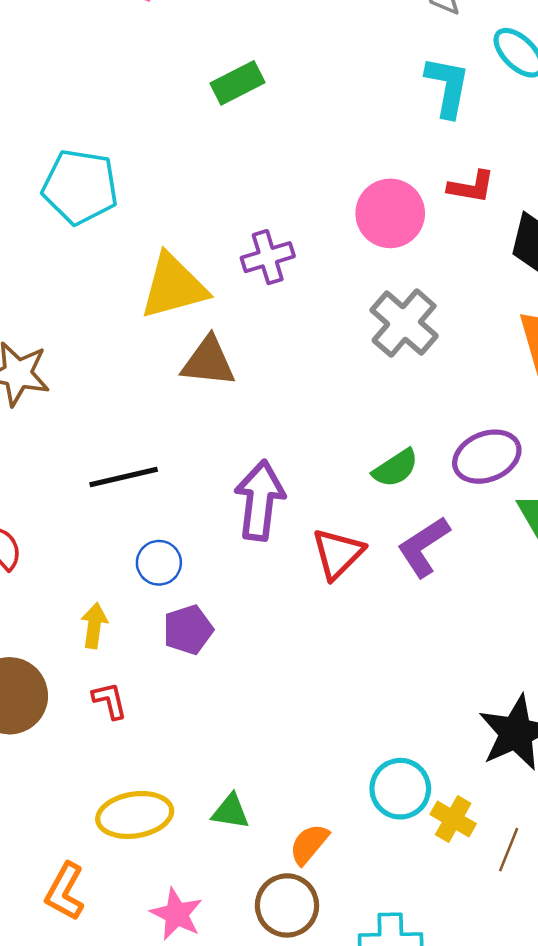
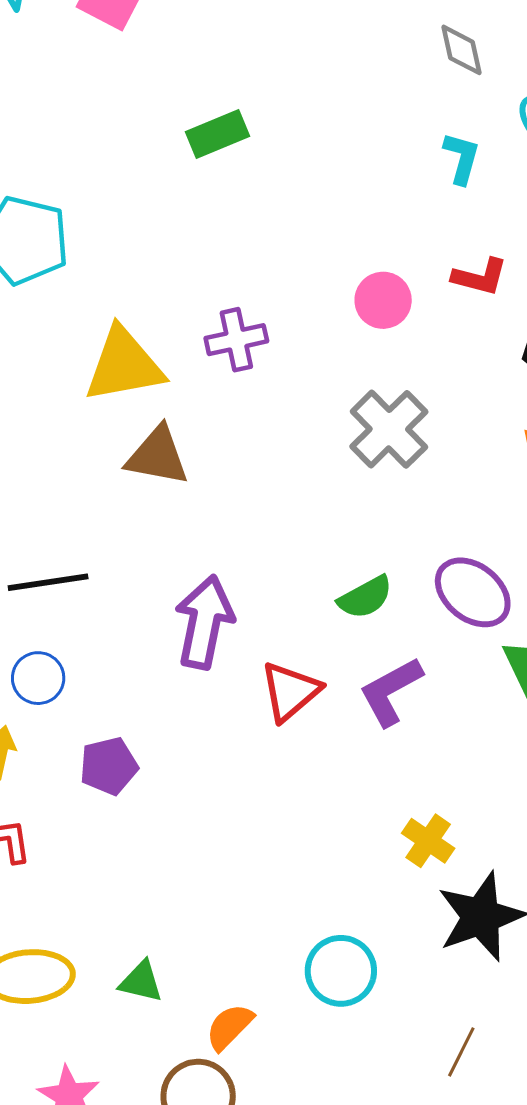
cyan L-shape: (448, 87) -> (462, 158), size x0.7
pink circle: (390, 213) -> (383, 300), size x0.7
purple ellipse: (487, 457) -> (473, 592), turned 56
blue circle: (159, 563) -> (38, 678), moved
yellow cross: (453, 819) -> (428, 841), moved

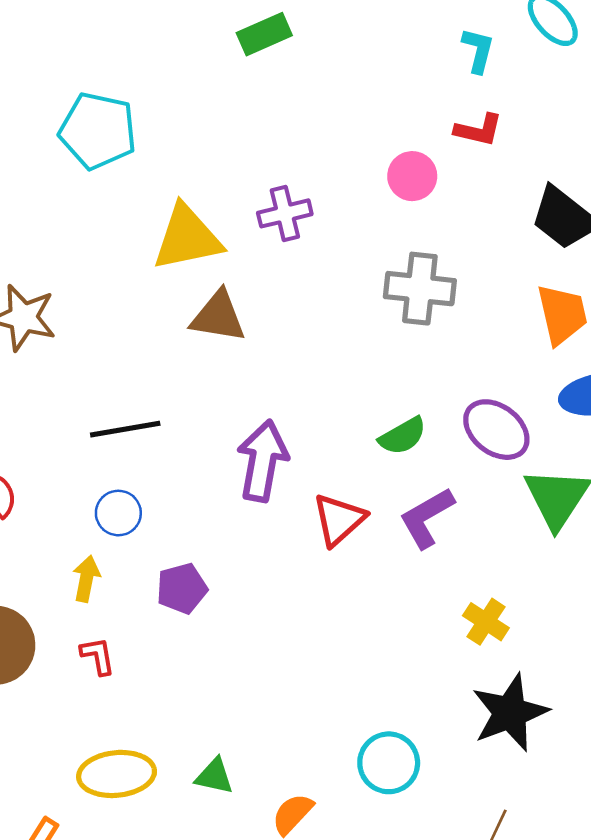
red L-shape: (480, 277) -> (479, 130), moved
gray cross: (389, 429) -> (420, 289), turned -38
yellow cross: (428, 841) -> (486, 622), moved

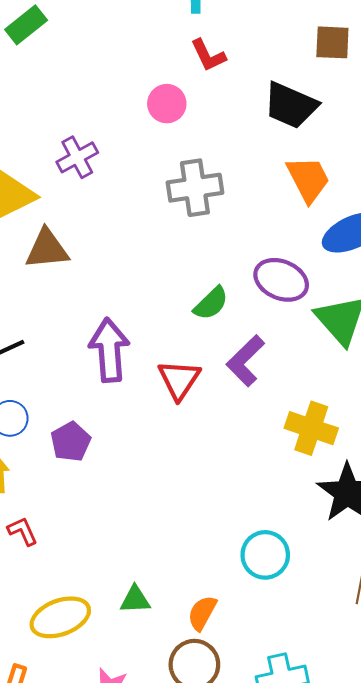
red L-shape: (479, 130) -> (208, 55), turned 66
purple pentagon: (182, 588) -> (71, 442), moved
yellow cross: (486, 622) -> (311, 428), size x1.4

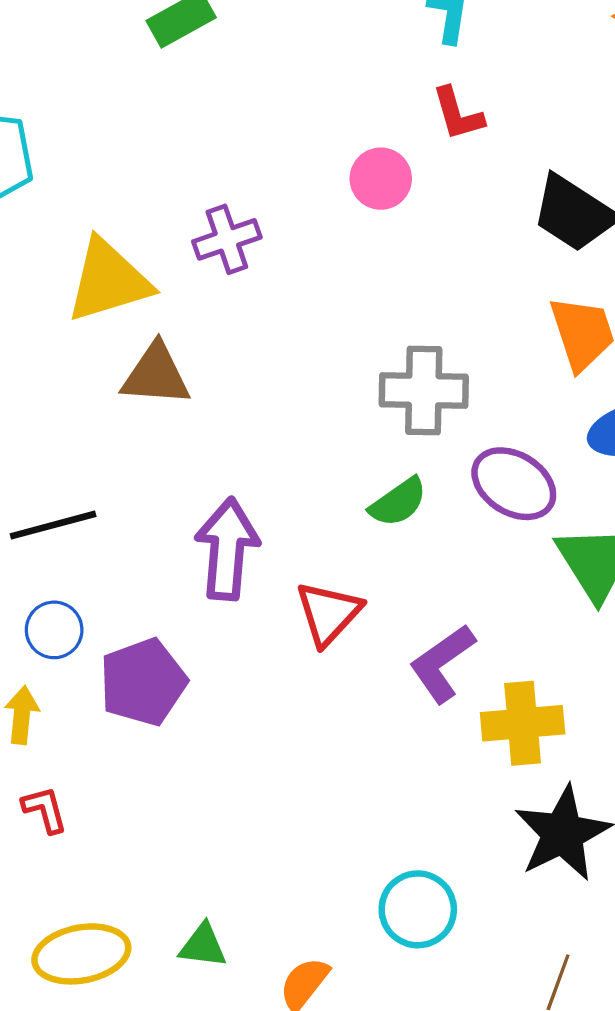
gray cross: (195, 188) -> (424, 391), moved
purple L-shape: (246, 361) -> (442, 663), moved
yellow cross: (311, 428) -> (523, 723), turned -33
purple pentagon: (71, 442) -> (143, 682), size x1.4

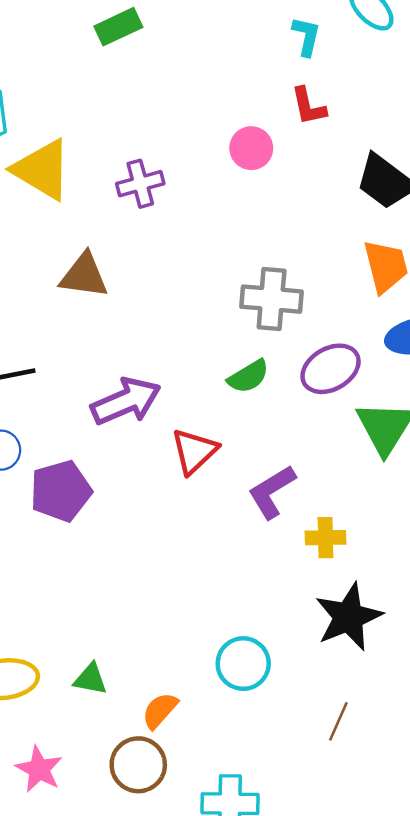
yellow triangle: (108, 281) -> (42, 170), moved, turned 44
purple ellipse: (514, 484) -> (331, 369), turned -66
purple arrow: (227, 549) -> (126, 401), turned 58
yellow cross: (523, 723) -> (325, 538), size x0.7

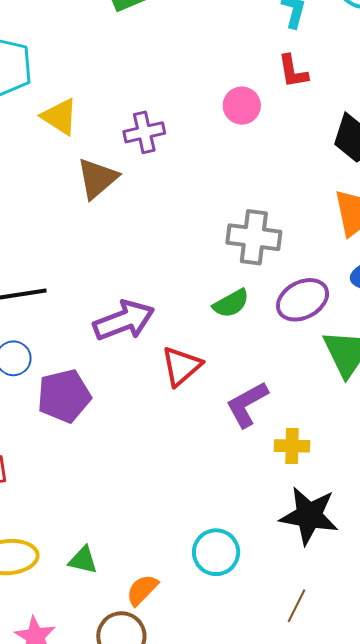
yellow triangle: (42, 170) -> (60, 117), size x0.7
brown triangle: (84, 276) -> (97, 178), moved, turned -51
black star: (349, 617) -> (309, 516), turned 30

